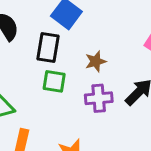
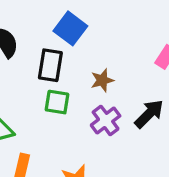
purple cross: (99, 98) -> (106, 120), turned -32

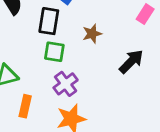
purple cross: (106, 120) -> (66, 84), moved

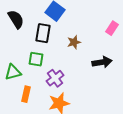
green square: (54, 52) -> (36, 59), moved
black arrow: (131, 62) -> (102, 62), turned 36

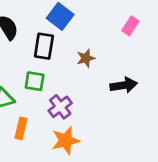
pink rectangle: (112, 28) -> (130, 26), moved

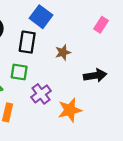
orange star: (66, 141) -> (70, 110), moved

